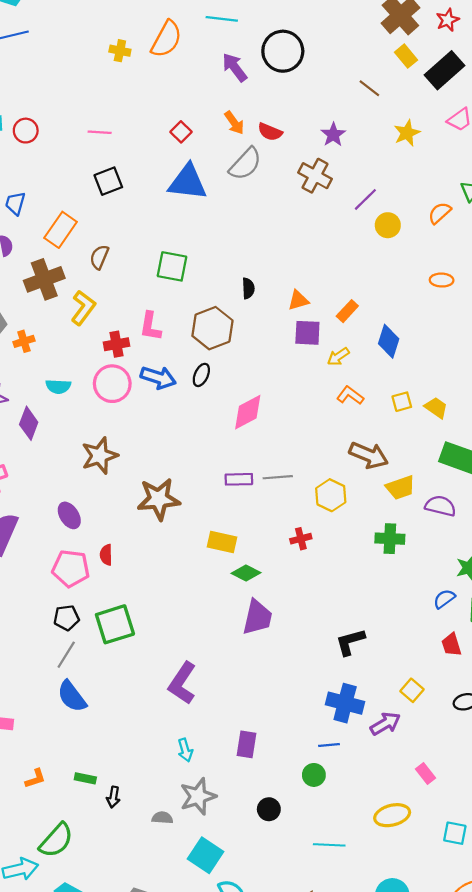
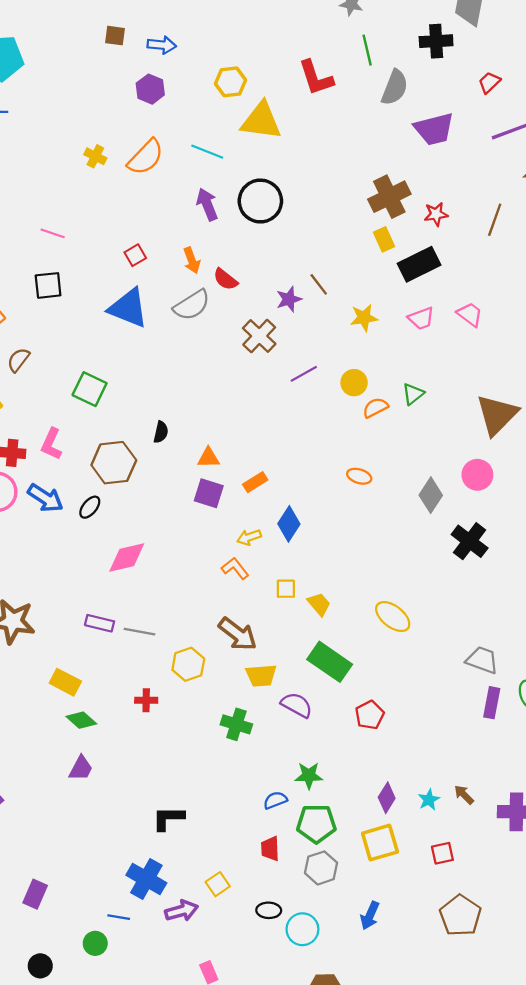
brown line: (369, 88) -> (319, 284), moved
yellow circle: (388, 225) -> (354, 383), moved
yellow arrow: (338, 357) -> (249, 537), moved
purple trapezoid: (257, 617) -> (81, 768), size x0.7

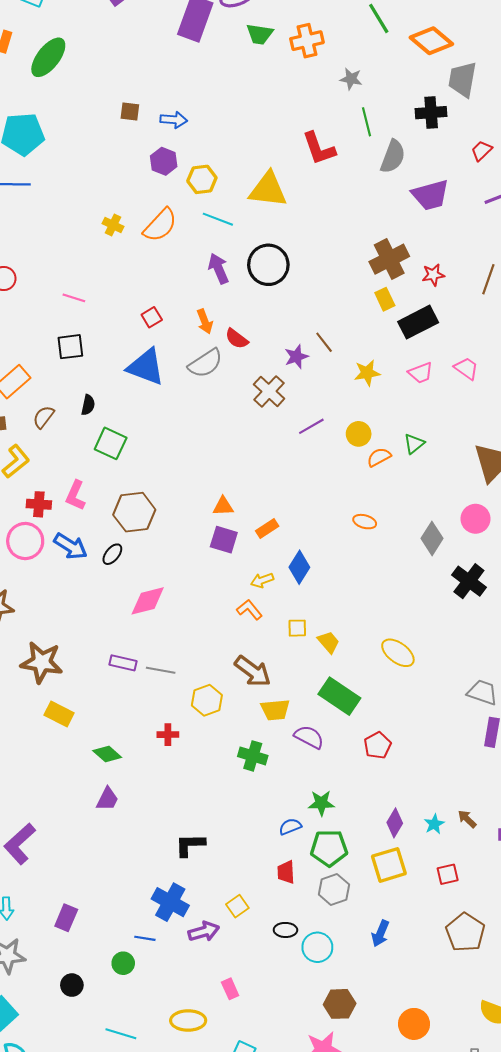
yellow hexagon: (230, 82) -> (202, 179), moved
black semicircle: (161, 432) -> (88, 405), moved
yellow rectangle: (65, 682) -> (59, 714), moved

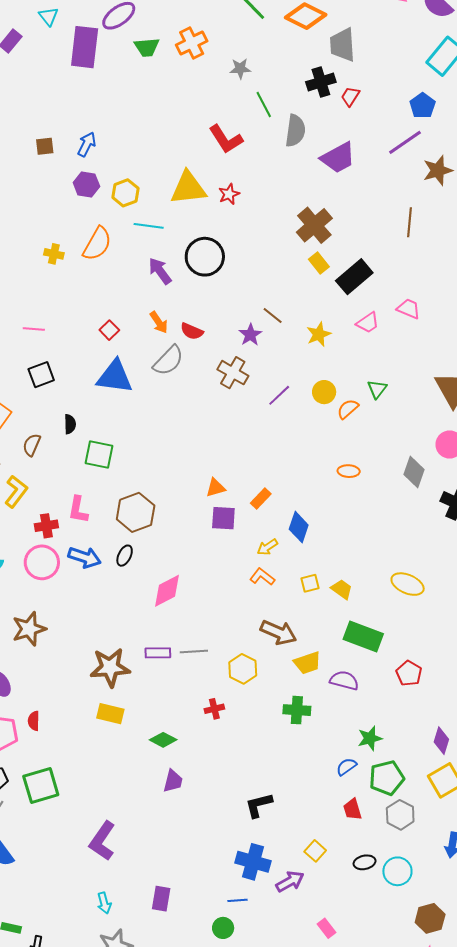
blue arrow: (174, 120) -> (87, 144), turned -55
red trapezoid: (482, 151) -> (350, 96), moved
red star: (433, 275) -> (229, 194), moved
brown star: (42, 662) -> (110, 667), moved

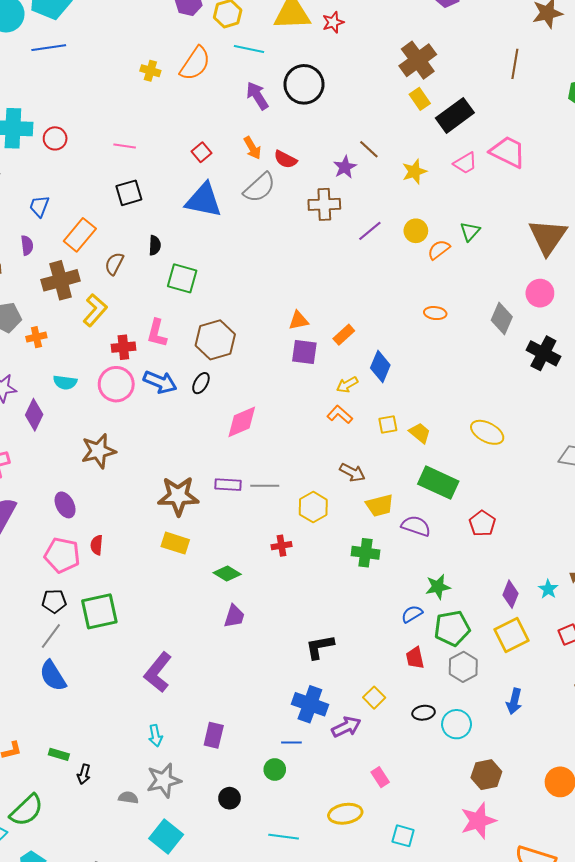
pink trapezoid: (409, 309) -> (508, 152), size x1.5
brown cross: (233, 373) -> (324, 204), turned -36
brown arrow: (278, 632) -> (352, 472), size x0.7

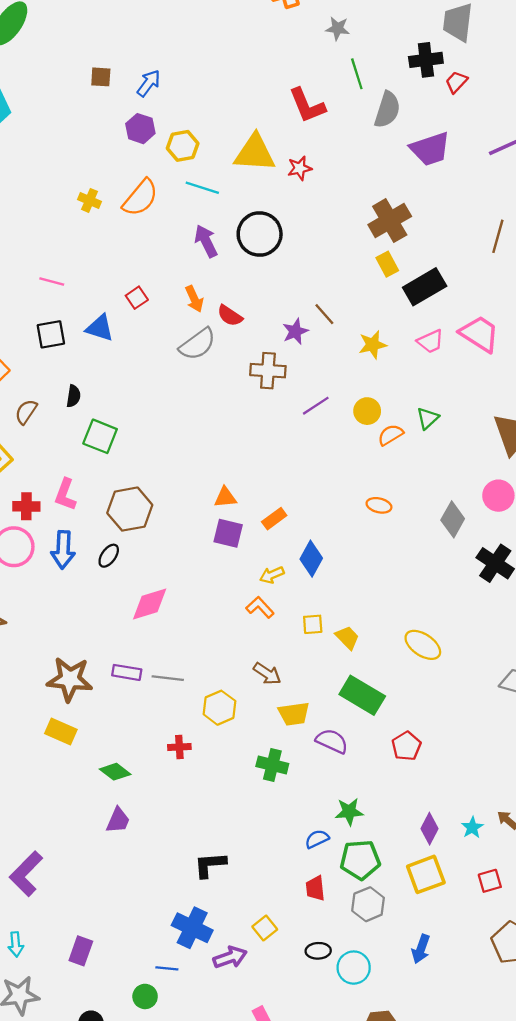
blue triangle: (204, 200) -> (100, 328), moved, size x0.7
blue arrow: (160, 382) -> (63, 550), turned 64

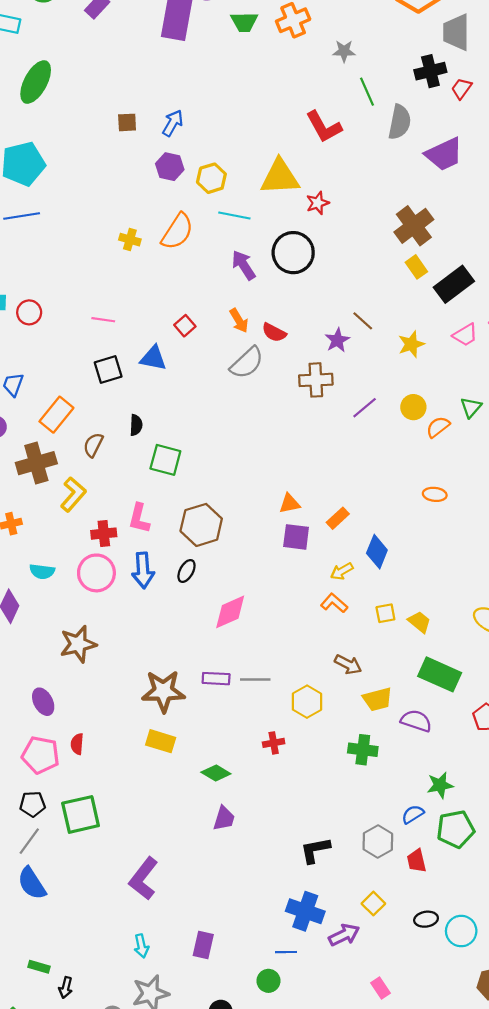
red star: (300, 168) -> (318, 203), moved
gray hexagon: (368, 904) -> (378, 842), moved

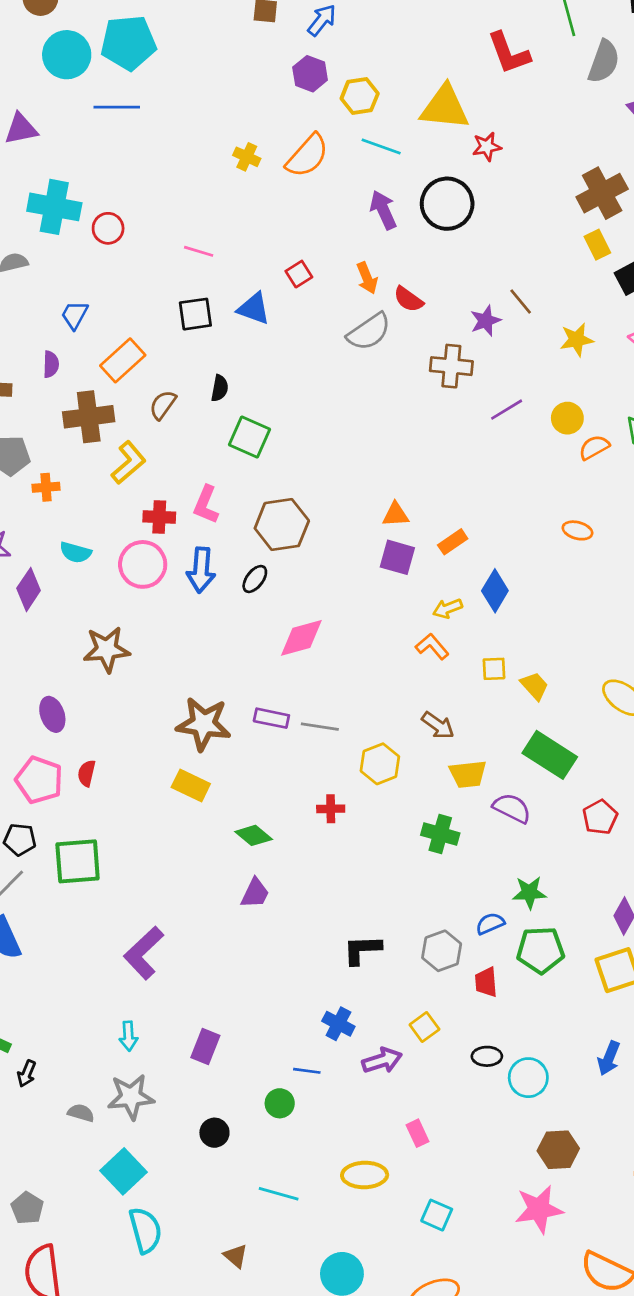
blue cross: (305, 911) -> (338, 1024), size x0.7

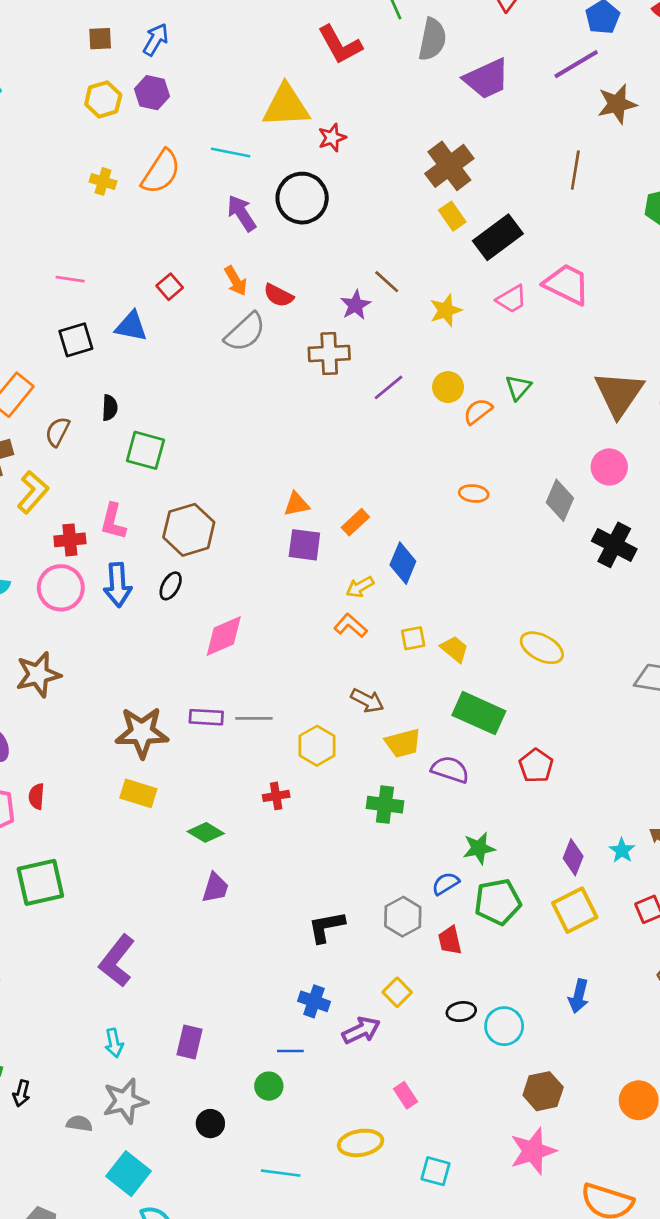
yellow hexagon: (360, 96) -> (103, 99), moved

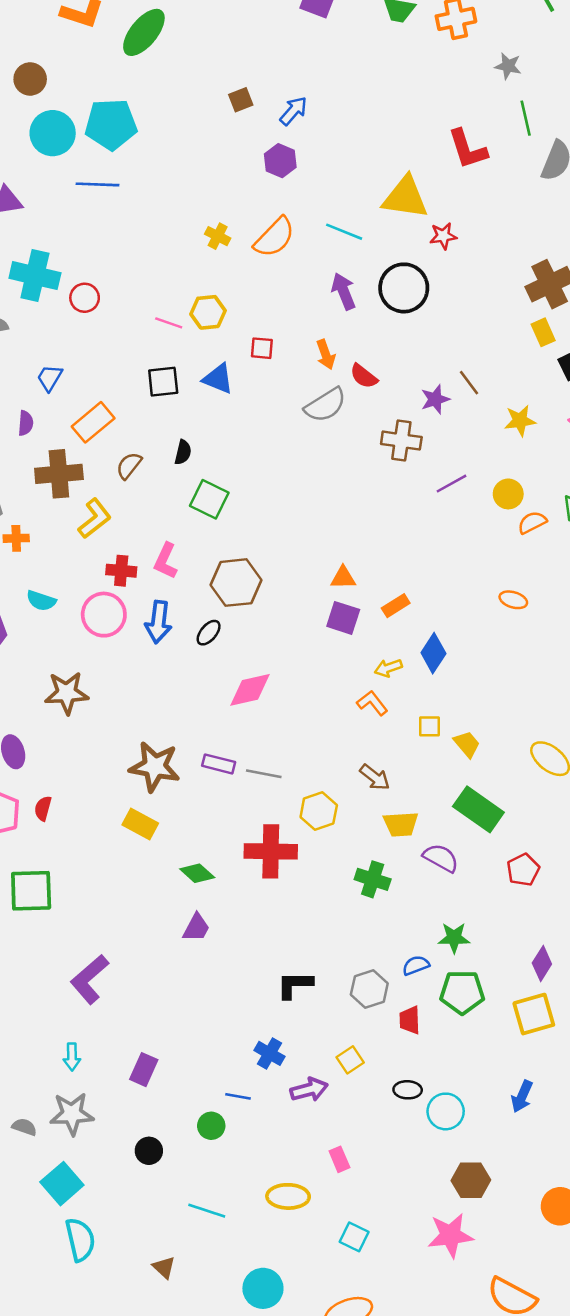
brown square: (100, 39) -> (241, 100), turned -30
yellow hexagon: (103, 99) -> (208, 312), moved
red square: (170, 287) -> (262, 348), turned 35
red cross: (276, 796) -> (271, 851), size x2.0

